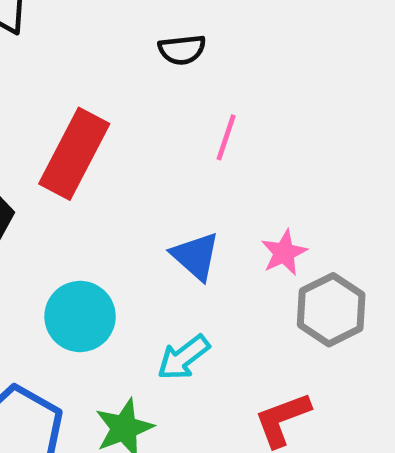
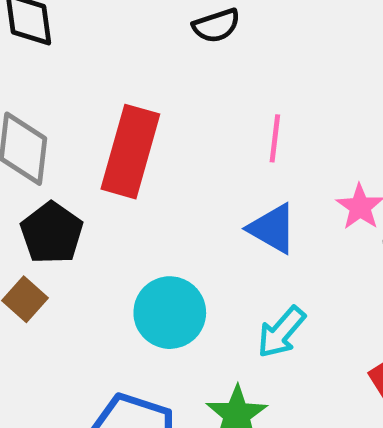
pink line: (226, 137) -> (275, 138), moved

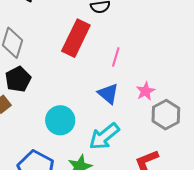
red rectangle: (130, 152) -> (76, 38), moved
cyan arrow: (281, 332) -> (104, 136), size x1.4

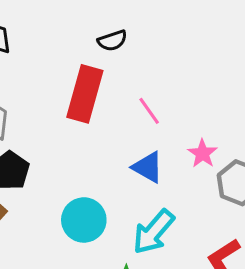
pink line: (116, 57) -> (149, 111), turned -42

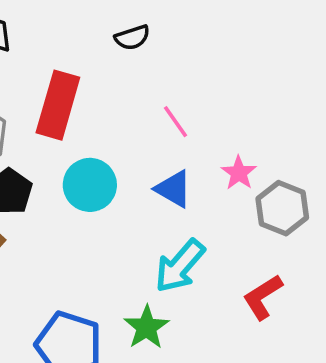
red rectangle: (85, 94) -> (58, 105), moved
cyan circle: (84, 220) -> (90, 185), moved

